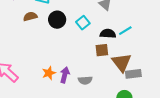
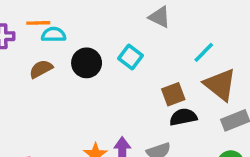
black semicircle: (108, 34) -> (183, 117), moved
brown triangle: (122, 62) -> (220, 85), moved

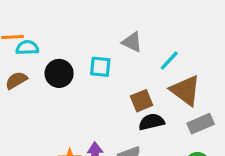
gray triangle: (160, 17) -> (132, 42), moved
cyan square: (130, 57) -> (100, 67), turned -30

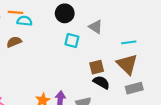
cyan line: (169, 60) -> (129, 42), moved, turned 32
black circle: (59, 73) -> (65, 13), moved
black semicircle: (152, 122) -> (101, 82), turned 35

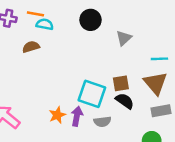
gray triangle: (96, 27) -> (124, 38), turned 40
cyan square: (72, 40) -> (92, 94), moved, size x1.6

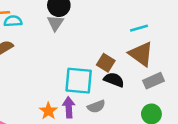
gray triangle: (124, 38) -> (55, 23), moved
brown square: (121, 83) -> (106, 63), turned -35

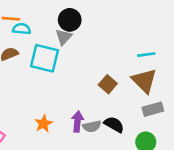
black semicircle: (114, 80) -> (114, 124), moved
cyan square: (79, 81) -> (45, 58), moved
purple arrow: (69, 107) -> (77, 121), moved

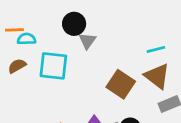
gray triangle: (64, 37) -> (87, 41), moved
brown square: (108, 84) -> (121, 84), size x1.5

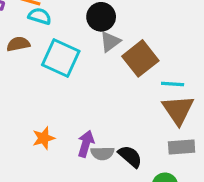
cyan line: (156, 49) -> (173, 84), moved
brown square: (121, 84) -> (140, 58), moved

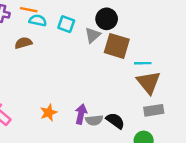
black circle: (101, 17) -> (107, 19), moved
cyan square: (61, 58) -> (66, 24), moved, size x0.6
brown square: (140, 58) -> (117, 46), turned -30

